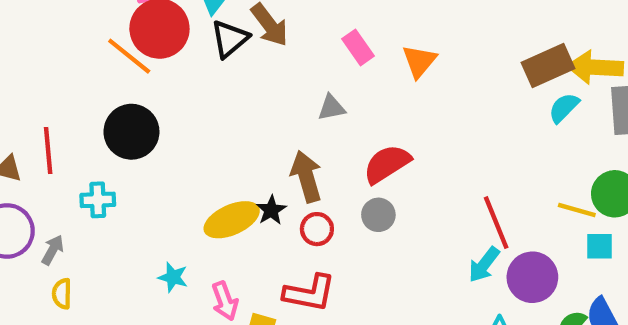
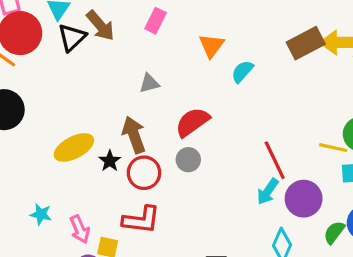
pink rectangle: (358, 47) -> (156, 21), moved, turned 65
cyan semicircle: (564, 108) -> (242, 71), moved
yellow ellipse: (232, 220) -> (74, 147), moved
red circle: (317, 229) -> (144, 173), size x1.4

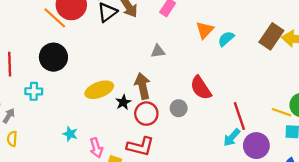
brown rectangle: (306, 43) -> (271, 36), turned -35
cyan semicircle: (242, 71) -> (226, 39), moved
red semicircle: (192, 122) -> (201, 88), moved, turned -95

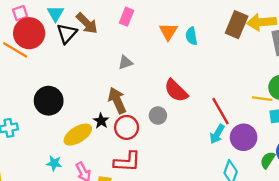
cyan semicircle: (226, 39) -> (191, 36), turned -48
black circle: (53, 57) -> (49, 101), moved
yellow ellipse: (99, 90) -> (78, 135), moved

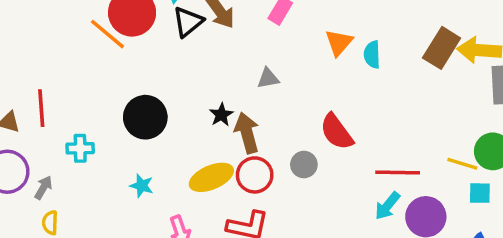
red line: (220, 111) -> (398, 173), turned -68
black star: (101, 121) -> (221, 115), moved
yellow ellipse: (78, 135) -> (211, 177), moved
cyan star: (54, 163) -> (142, 186), moved

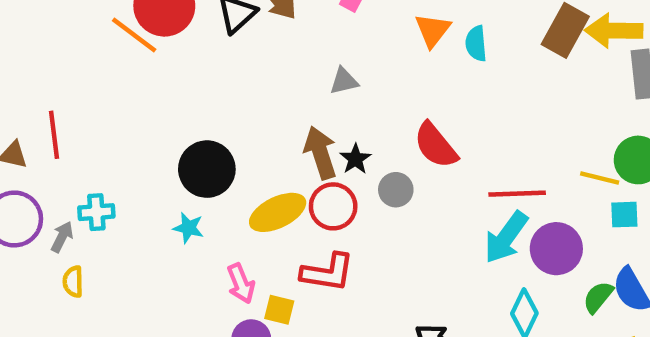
black star: (221, 115) -> (355, 159), moved
black circle: (145, 117) -> (207, 169), moved
cyan cross: (80, 148) -> (96, 212), moved
cyan arrow: (387, 206) -> (506, 237), size x1.4

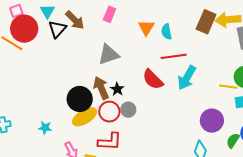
gray triangle: (344, 81) -> (109, 55), size x1.6
black circle: (207, 169) -> (80, 99), moved
gray circle: (396, 190) -> (128, 110), moved
red line: (517, 194) -> (174, 56), moved
cyan arrow: (506, 237) -> (187, 78), moved

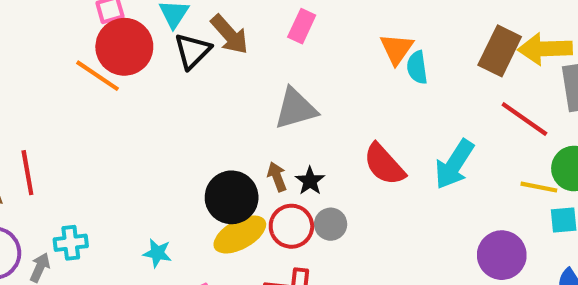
orange triangle: (146, 28) -> (397, 49), moved
red line: (174, 56) -> (524, 119), moved, turned 40
brown arrow: (101, 88) -> (277, 177), size x0.6

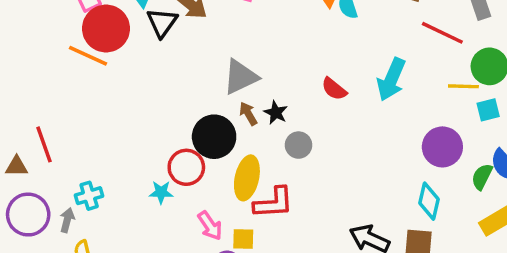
gray triangle: (296, 109) -> (240, 77), moved
red semicircle: (384, 164) -> (334, 89), size x0.7
red circle: (291, 226) -> (186, 167), moved
yellow ellipse: (240, 234) -> (247, 178), moved, turned -39

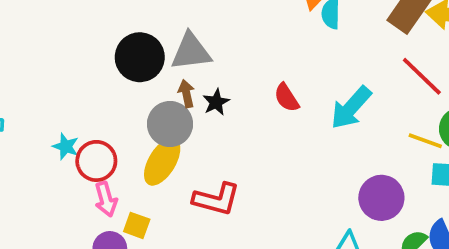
black circle: (214, 137) -> (140, 57), moved
gray circle: (299, 145) -> (170, 124), moved, size x1.5
red circle: (186, 167) -> (96, 161), moved
red L-shape: (274, 203) -> (216, 199), moved

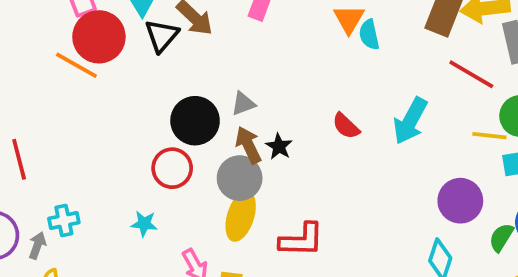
gray triangle: (191, 52) -> (243, 104), size x0.6
brown arrow: (186, 94) -> (248, 145), size x1.4
red circle: (96, 161) -> (172, 168), moved

